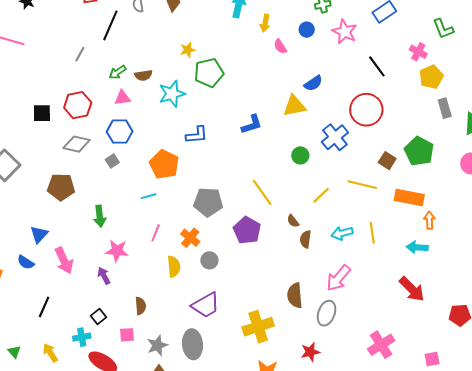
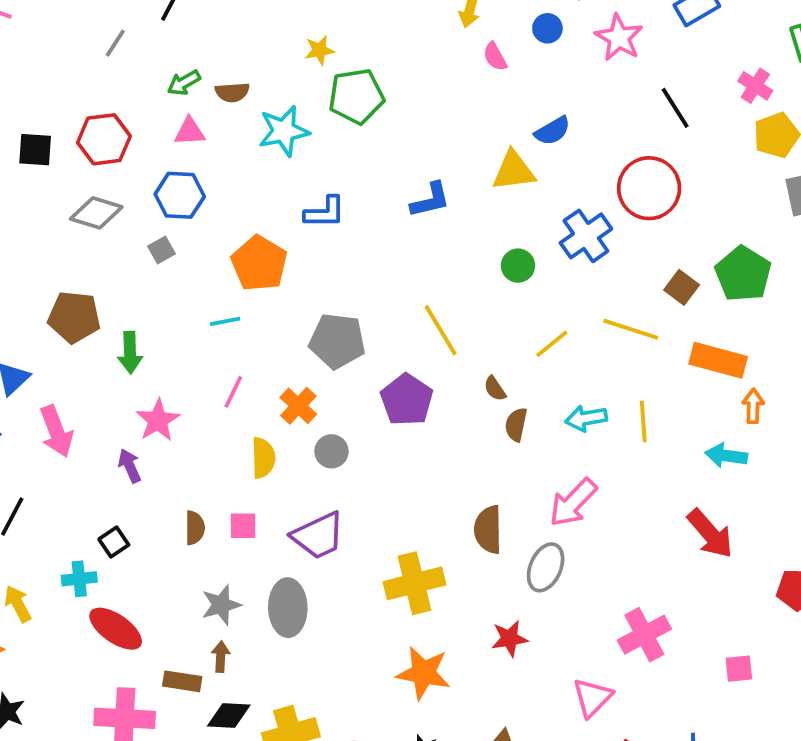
brown pentagon: (61, 187) -> (74, 317), moved
pink star: (117, 251) -> (158, 420), turned 30
pink square: (127, 335) -> (243, 526), moved

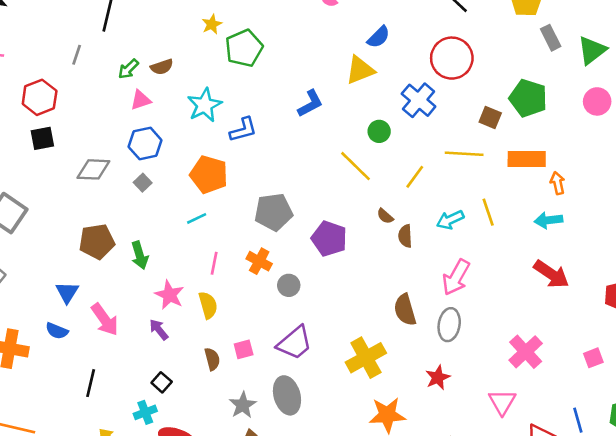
cyan star: (284, 131) -> (205, 105), moved
red hexagon: (104, 139) -> (40, 97), moved
yellow line: (441, 330) -> (355, 166), moved
yellow semicircle: (263, 458) -> (208, 305), moved

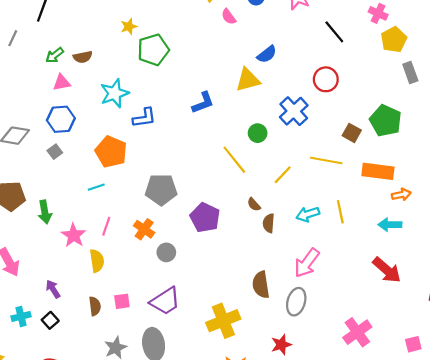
red circle: (452, 58) -> (326, 79), size x0.7
orange arrow: (558, 183) -> (401, 195), turned 84
pink star: (169, 295) -> (74, 235), moved
purple arrow: (159, 330) -> (53, 289), moved
cyan cross: (145, 412) -> (21, 316), moved

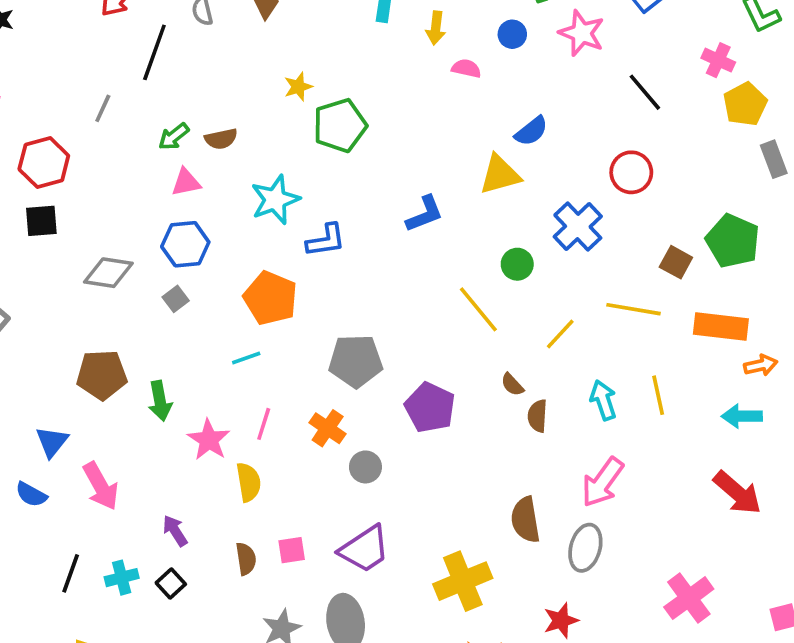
pink semicircle: (229, 17) -> (466, 68), turned 140
cyan arrow: (308, 214) -> (603, 400), turned 90

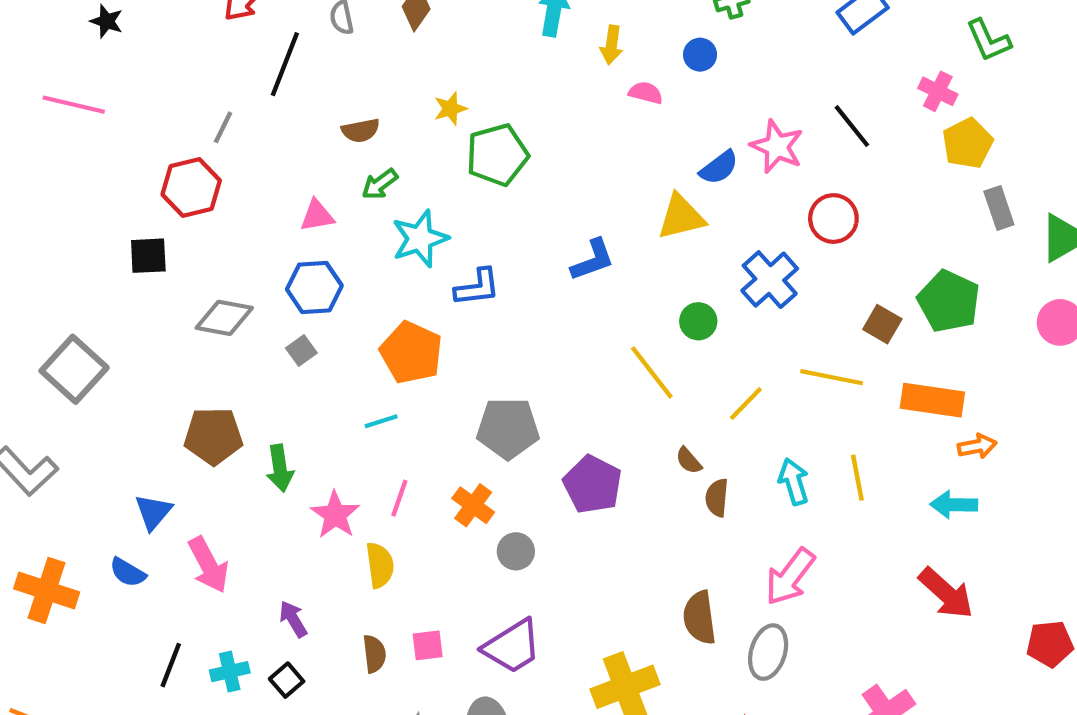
pink star: (582, 33) -> (777, 146), moved
green arrow: (174, 137) -> (380, 184), moved
brown semicircle: (221, 139) -> (361, 130), moved
red hexagon: (44, 163) -> (191, 187), moved

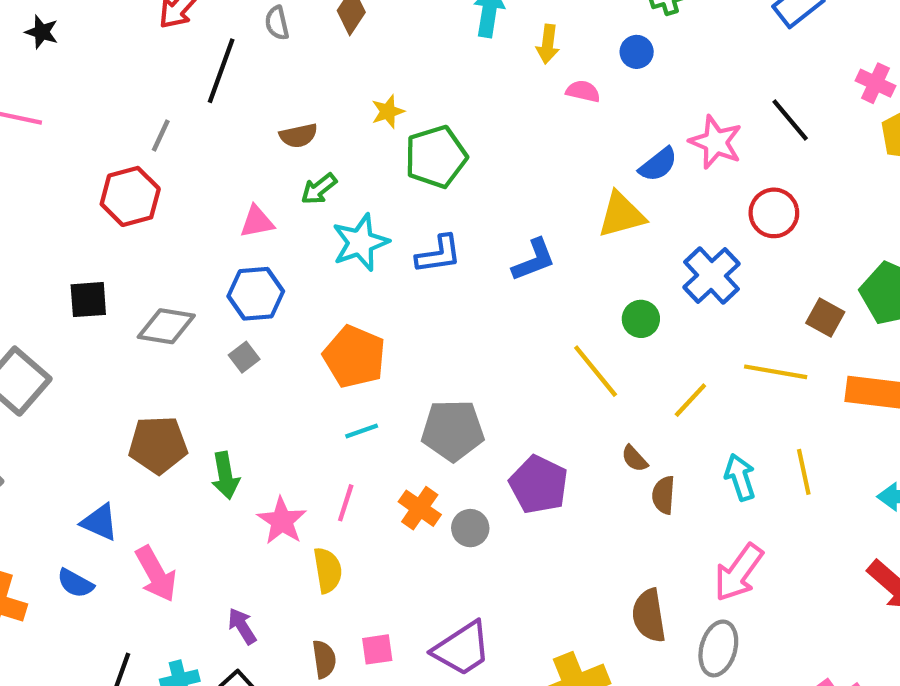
black square: (148, 256) -> (88, 300), moved
blue L-shape: (477, 287) -> (439, 254), moved
cyan line: (381, 421) -> (362, 431), moved
blue triangle: (153, 512) -> (100, 522), turned -45
gray circle: (516, 551) -> (470, 528), moved

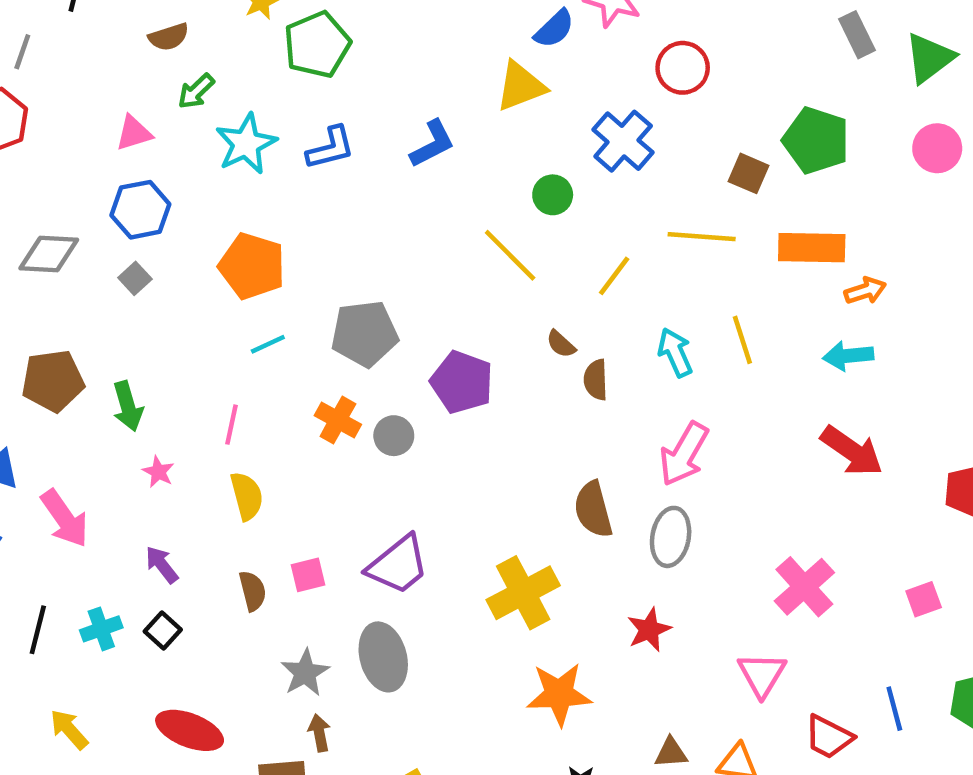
pink line: (346, 503) -> (232, 425), moved
pink star: (282, 521) -> (158, 472), moved, size x0.6

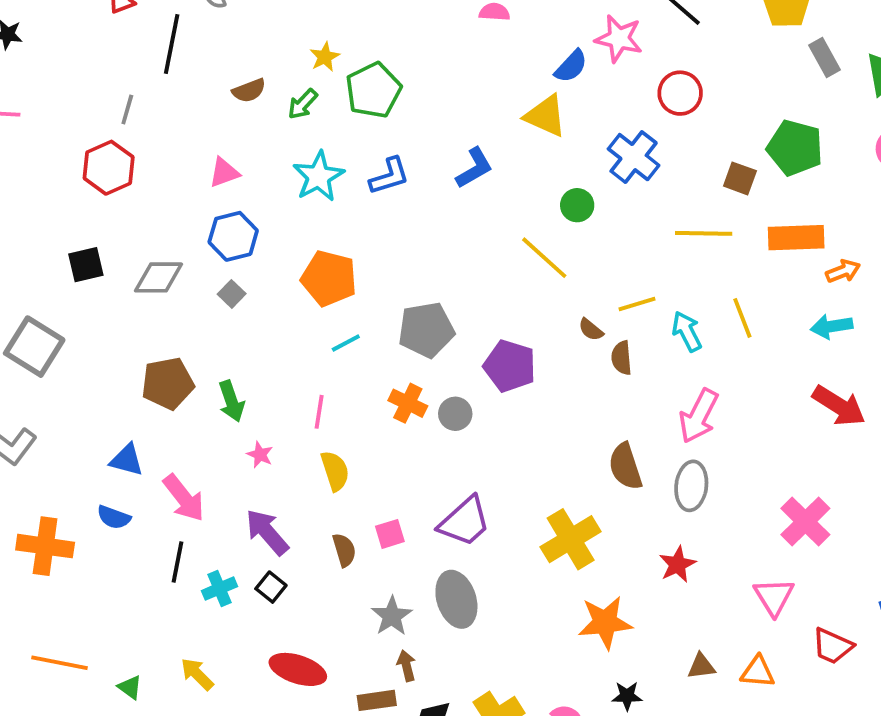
yellow triangle: (521, 86) -> (545, 116), turned 48
green arrow: (196, 91) -> (303, 104), moved
yellow line: (614, 276) -> (637, 304), moved, turned 39
purple arrow: (162, 565) -> (267, 532), size x1.5
black line: (38, 630) -> (177, 562), moved

